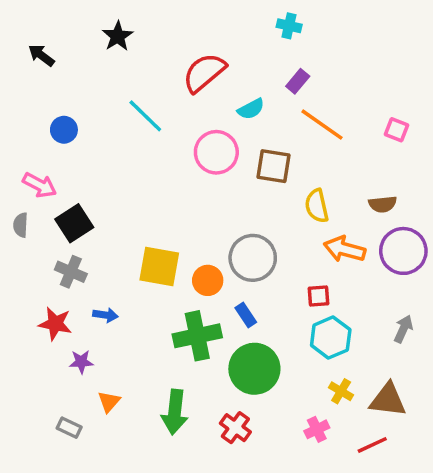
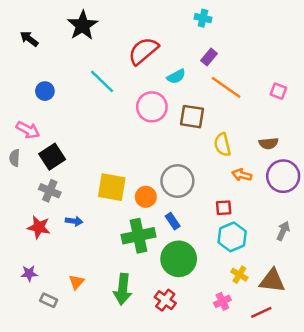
black star: (118, 36) -> (83, 25), size x1.4
orange arrow: (344, 249) -> (242, 175), size x0.7
purple star: (81, 362) -> (29, 273), moved

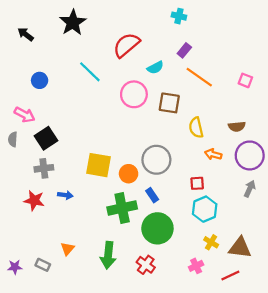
gray cross: (50, 191) -> (44, 168), turned -30
gray arrow: (283, 231) -> (250, 189), moved
purple star: (29, 273) -> (15, 267), moved

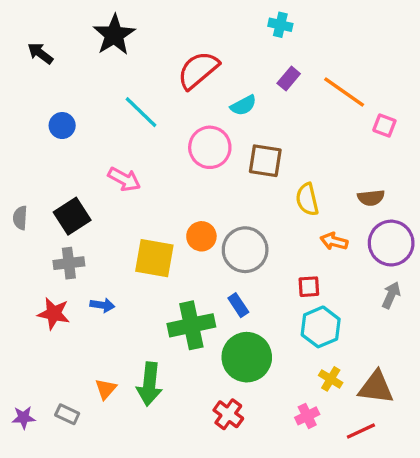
orange line: (199, 77) -> (344, 92), moved
pink arrow: (25, 115) -> (124, 179), moved
orange circle: (129, 174) -> (201, 236), moved
green arrow: (108, 255) -> (149, 384), moved

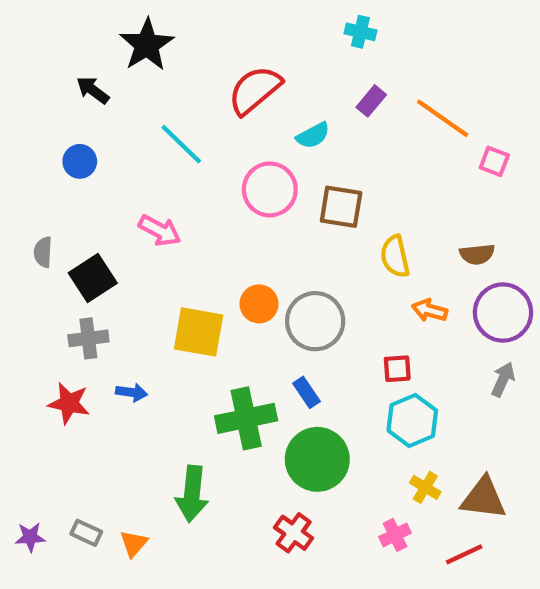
black arrow: (40, 53) -> (93, 90), moved
gray semicircle: (20, 218) -> (43, 252), moved
orange triangle: (106, 389) -> (134, 544), moved

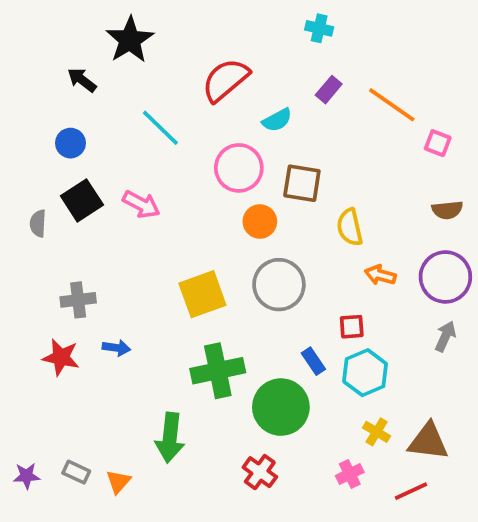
brown semicircle: (477, 254) -> (447, 210), moved
black square: (93, 278) -> (82, 200), moved
orange circle: (259, 304) -> (260, 222), moved
yellow square: (199, 332) -> (202, 294), moved, turned -30
blue rectangle: (306, 392) -> (313, 361), moved

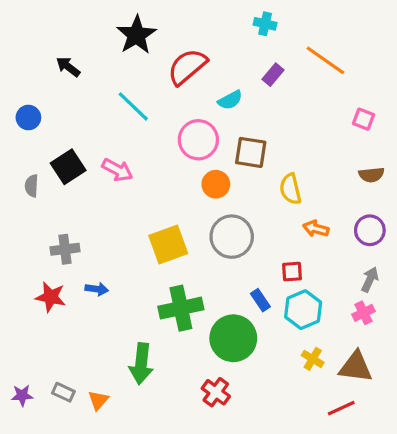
black star: (130, 40) -> (136, 35), moved
orange line: (392, 105) -> (325, 60), moved
blue circle: (70, 143) -> (28, 118), moved
purple circle: (445, 277) -> (370, 230), size x0.7
pink cross: (350, 474) -> (363, 313), moved

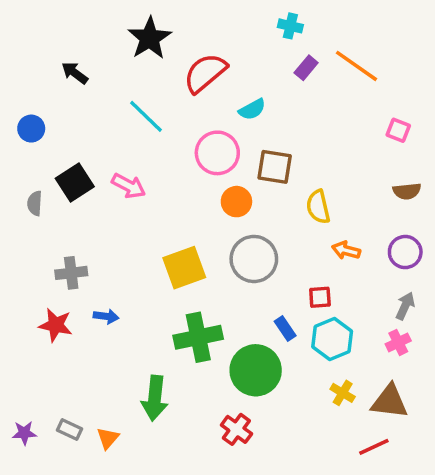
purple rectangle: (273, 75) -> (306, 68), moved

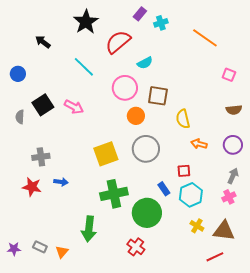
cyan cross: (290, 26) -> (161, 23), moved, turned -32
purple rectangle: (306, 68) -> (140, 14), moved

